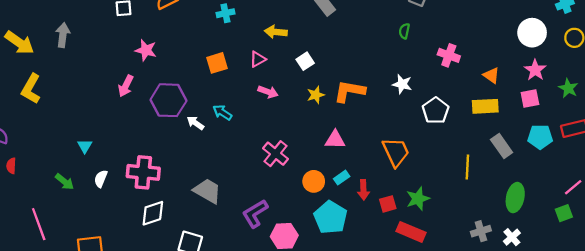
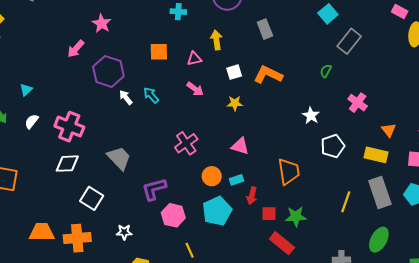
yellow arrow: (276, 32) -> (216, 40), turned 60
orange L-shape: (349, 91) -> (268, 75), moved
gray rectangle: (502, 146) -> (380, 192), size x1.4

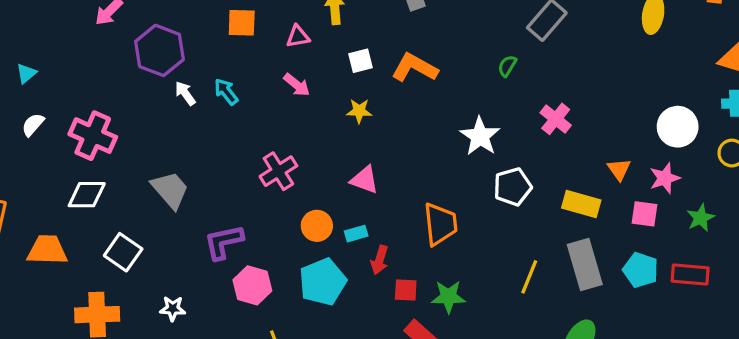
white star: (311, 116) -> (480, 136), size x1.4
orange triangle: (389, 130) -> (619, 169), moved
orange trapezoid: (42, 232) -> (47, 250), moved

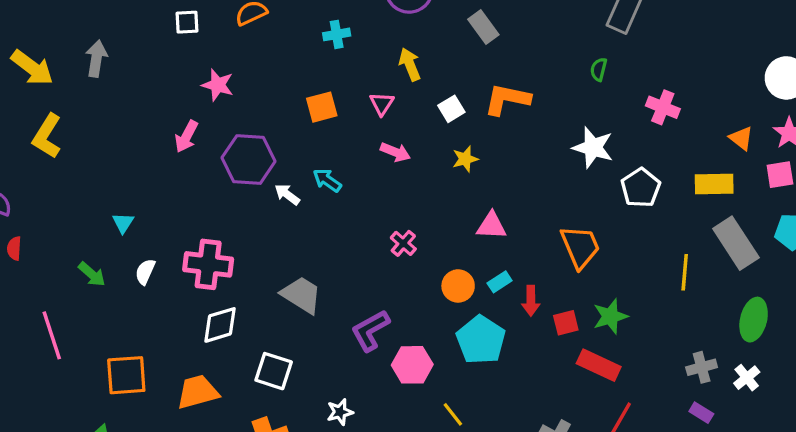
pink triangle: (298, 36) -> (382, 104), turned -30
pink cross: (278, 171) -> (403, 243), size x0.7

